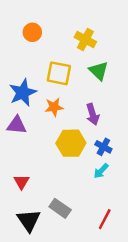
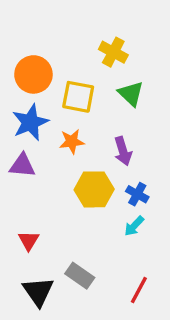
orange circle: (32, 32) -> (33, 74), moved, size x1.5

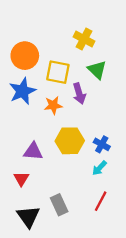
purple arrow: (123, 151) -> (79, 93), moved
purple triangle: (22, 165) -> (33, 151), moved
gray rectangle: (80, 276) -> (59, 205), turned 30
red line: (139, 290) -> (101, 201), moved

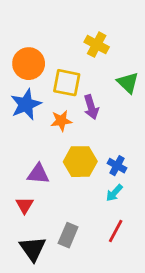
green triangle: (97, 70) -> (128, 83), moved
gray rectangle: (59, 205) -> (68, 235), turned 48

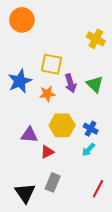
yellow cross: (97, 45) -> (96, 39), moved
orange circle: (29, 64) -> (22, 20), moved
green triangle: (128, 83) -> (95, 84), moved
red triangle: (25, 205) -> (47, 152), moved, turned 32
red line: (116, 231) -> (98, 189), moved

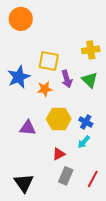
yellow cross: (96, 39) -> (91, 50), moved, turned -36
red triangle: (47, 152) -> (59, 154), moved
gray rectangle: (53, 182) -> (66, 176), moved

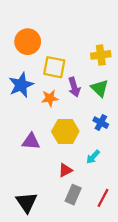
orange circle: (21, 19) -> (28, 42), moved
blue cross: (86, 122) -> (101, 123), moved

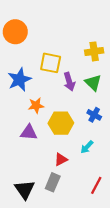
orange circle: (28, 42) -> (15, 32), moved
orange star: (50, 98) -> (36, 105), moved
gray rectangle: (73, 195) -> (53, 182), moved

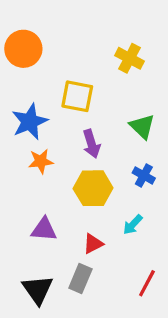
yellow cross: (94, 51) -> (130, 58), moved, turned 36
purple arrow: (69, 82) -> (91, 144), moved
orange star: (36, 105) -> (41, 161), moved
purple triangle: (29, 132) -> (44, 229), moved

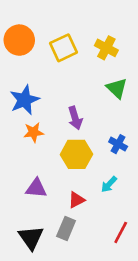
yellow square: (77, 96) -> (63, 48), moved, turned -36
green triangle: (142, 126) -> (117, 88), moved

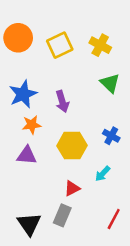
purple arrow: (75, 118) -> (62, 101), moved
purple triangle: (36, 188) -> (27, 155), moved

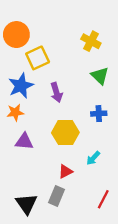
yellow square: (60, 45) -> (38, 58), moved
orange star: (32, 125) -> (15, 112), moved
blue cross: (111, 136) -> (99, 114), moved, turned -32

